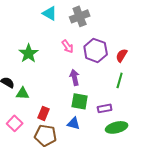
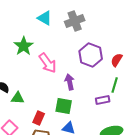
pink arrow: (68, 46) -> (48, 63), moved, size x1.5
green star: (29, 53) -> (24, 46), moved
green square: (80, 101) -> (64, 106), moved
purple rectangle: (105, 108) -> (103, 100), moved

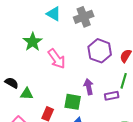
purple arrow: (70, 82) -> (89, 87), moved

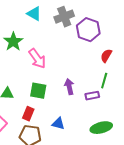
purple hexagon: (100, 51) -> (88, 30), moved
green square: (73, 102) -> (38, 91), moved

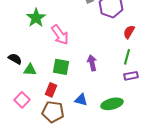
purple rectangle: (92, 96) -> (131, 76), moved
green ellipse: (101, 128) -> (112, 104), moved

